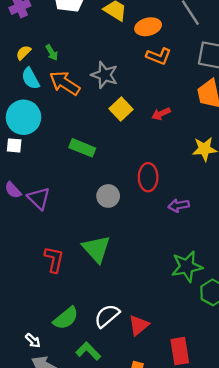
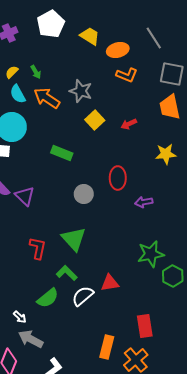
red triangle: (139, 325) -> (110, 283), moved, turned 30
green L-shape: (88, 351) -> (67, 273), moved

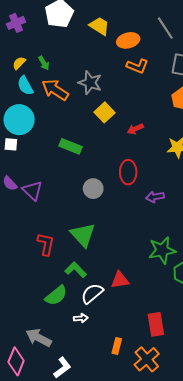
red arrow: (129, 124) -> (135, 129), moved
white arrow: (20, 317) -> (81, 318), moved, turned -48
orange rectangle: (107, 347) -> (117, 346), size x0.7

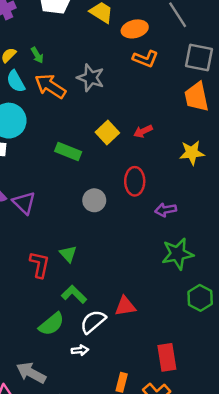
yellow square: (104, 112) -> (107, 132), moved
green triangle: (83, 235) -> (68, 254), moved, size x0.6
green star: (162, 250) -> (178, 254), moved

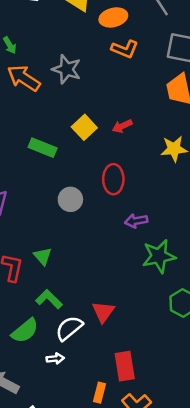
purple arrow: (166, 210) -> (136, 221), moved
red triangle: (125, 306) -> (103, 312), turned -45
red rectangle: (167, 357) -> (125, 366), moved

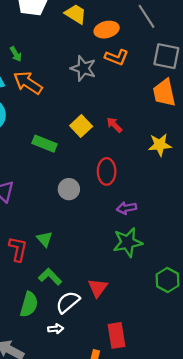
gray star: (67, 69) -> (83, 68), moved
red arrow: (122, 126) -> (114, 125), turned 70
green star: (159, 256) -> (128, 242), moved
green semicircle: (25, 331) -> (29, 304), turned -35

